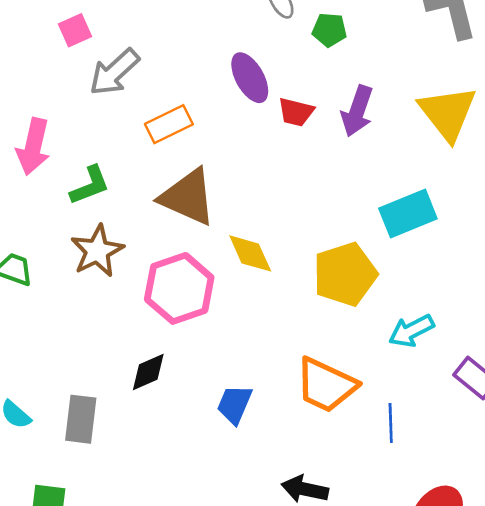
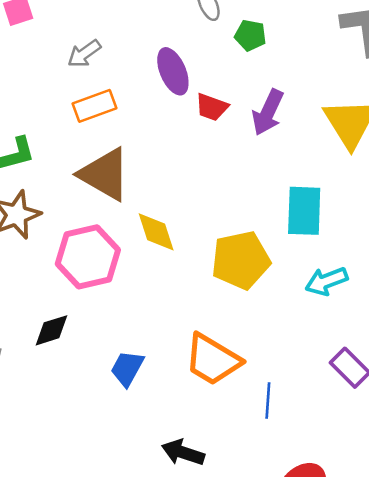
gray arrow: (114, 72) -> (84, 54), moved, size x0.7
cyan rectangle: (408, 213) -> (304, 211), turned -72
cyan arrow: (411, 331) -> (326, 281), moved

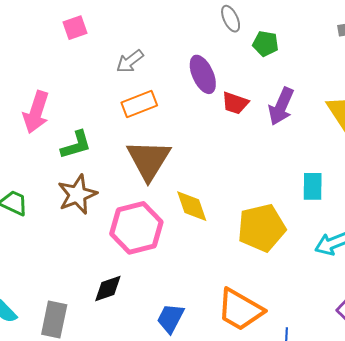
brown triangle: (105, 174) -> (149, 160), turned 33
cyan rectangle: (304, 211) -> (313, 186), size x0.7

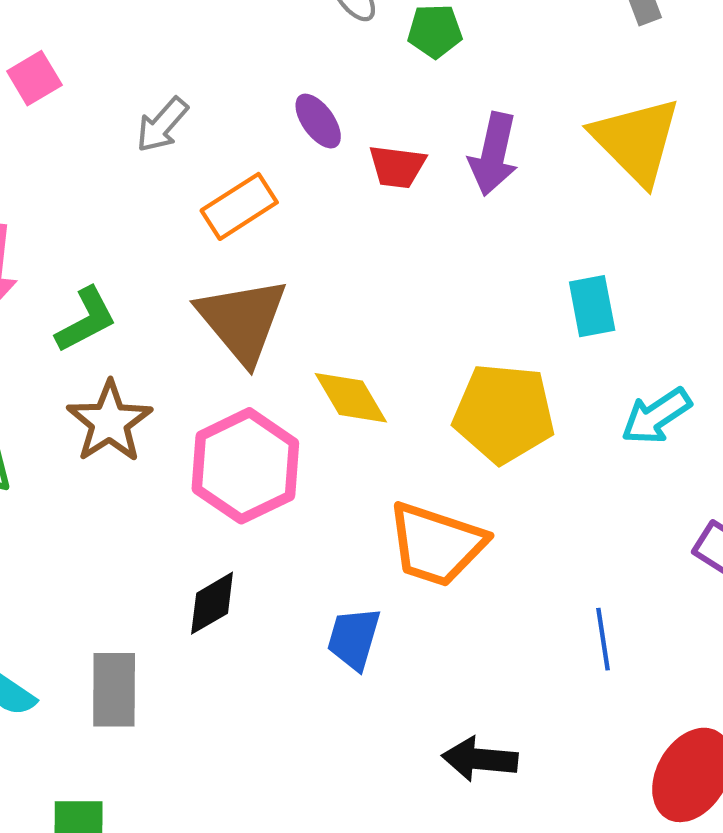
purple ellipse: (203, 74) -> (318, 121), size x0.7
orange rectangle: (139, 104) -> (239, 206), moved
yellow pentagon: (262, 228) -> (504, 413), turned 30
orange trapezoid: (240, 310) -> (436, 544), moved

